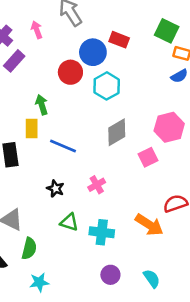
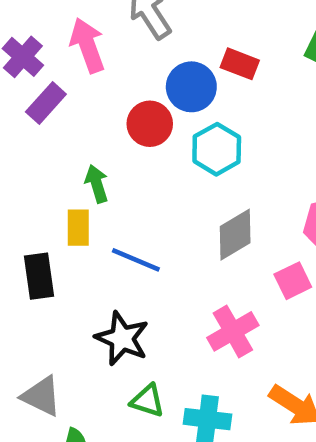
pink arrow: (37, 30) -> (87, 45), size x1.6
pink cross: (97, 185) -> (233, 331), moved, size x1.5
black star: (55, 188) -> (122, 338), size x1.6

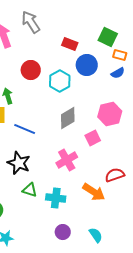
blue circle: (191, 87) -> (87, 65), moved

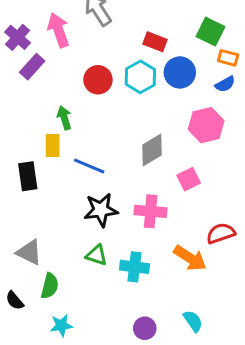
cyan hexagon: (60, 81) -> (140, 77), moved
pink hexagon: (110, 114) -> (206, 125), moved
pink cross: (67, 160) -> (151, 211), turned 35
black star: (19, 163) -> (101, 210), moved, turned -30
purple circle: (63, 232) -> (145, 328), moved

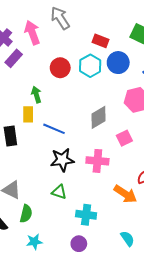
cyan cross: (134, 267) -> (86, 215), moved
purple circle: (145, 328) -> (79, 244), moved

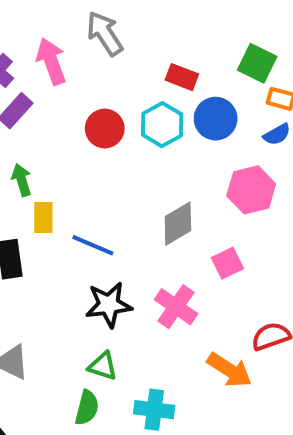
green arrow: (36, 95) -> (22, 180), moved
pink cross: (97, 161) -> (176, 307), turned 30
green semicircle: (26, 214) -> (87, 408), moved

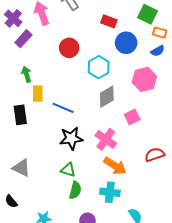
cyan hexagon: (162, 125) -> (99, 67), moved
orange arrow: (229, 370) -> (115, 166), moved
green semicircle: (87, 408) -> (75, 190), moved
cyan cross: (154, 410) -> (110, 192), moved

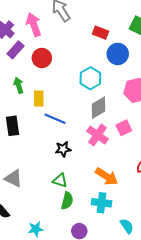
red circle: (69, 48) -> (42, 58), moved
yellow rectangle: (38, 94) -> (39, 98), moved
black star: (71, 138) -> (63, 149), size x0.7
pink cross: (106, 139) -> (97, 135), moved

